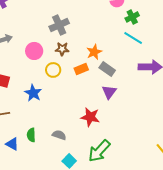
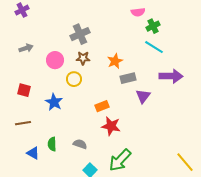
orange rectangle: (81, 69) -> (102, 106), moved
gray rectangle: (107, 69) -> (128, 78), turned -49
purple triangle: (109, 92) -> (143, 96), moved

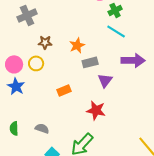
gray cross: (80, 34) -> (27, 15), moved
pink circle: (55, 60) -> (14, 64), moved
red star: (111, 126) -> (96, 110), moved

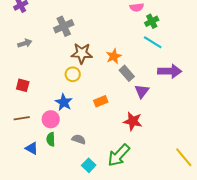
brown star: (45, 42) -> (82, 53), size x1.5
gray rectangle: (90, 62) -> (127, 73), turned 63
pink circle: (14, 64) -> (51, 119), moved
blue star: (16, 86) -> (64, 102), moved

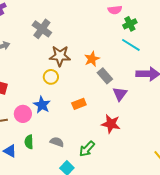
gray cross: (64, 26) -> (42, 29), turned -30
pink circle: (51, 119) -> (23, 114), moved
green arrow: (119, 155) -> (87, 149), moved, size x0.7

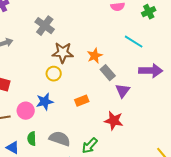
green cross: (130, 24) -> (149, 12), moved
blue star: (42, 105) -> (45, 102), turned 30
gray semicircle: (57, 142) -> (60, 139), size x1.5

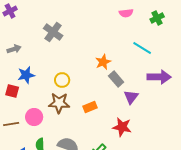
brown star: (63, 53) -> (59, 103), moved
blue star: (45, 102) -> (26, 75), moved

